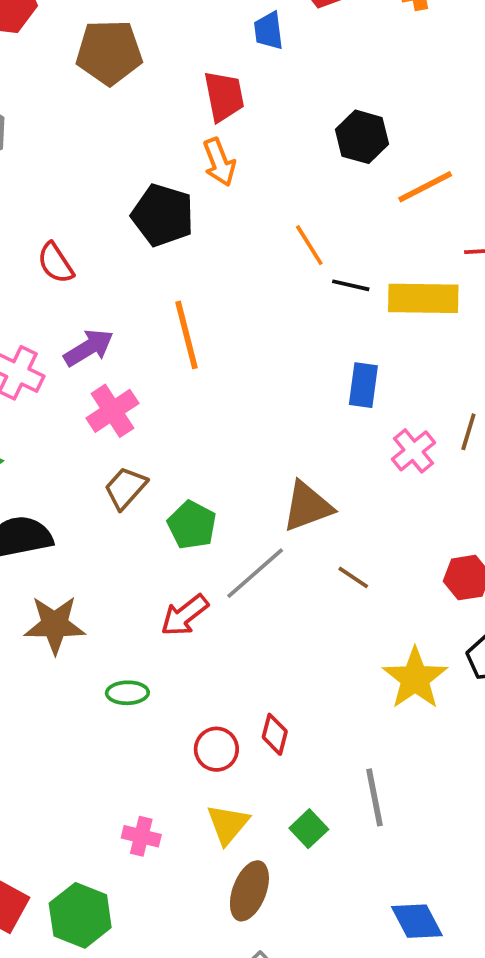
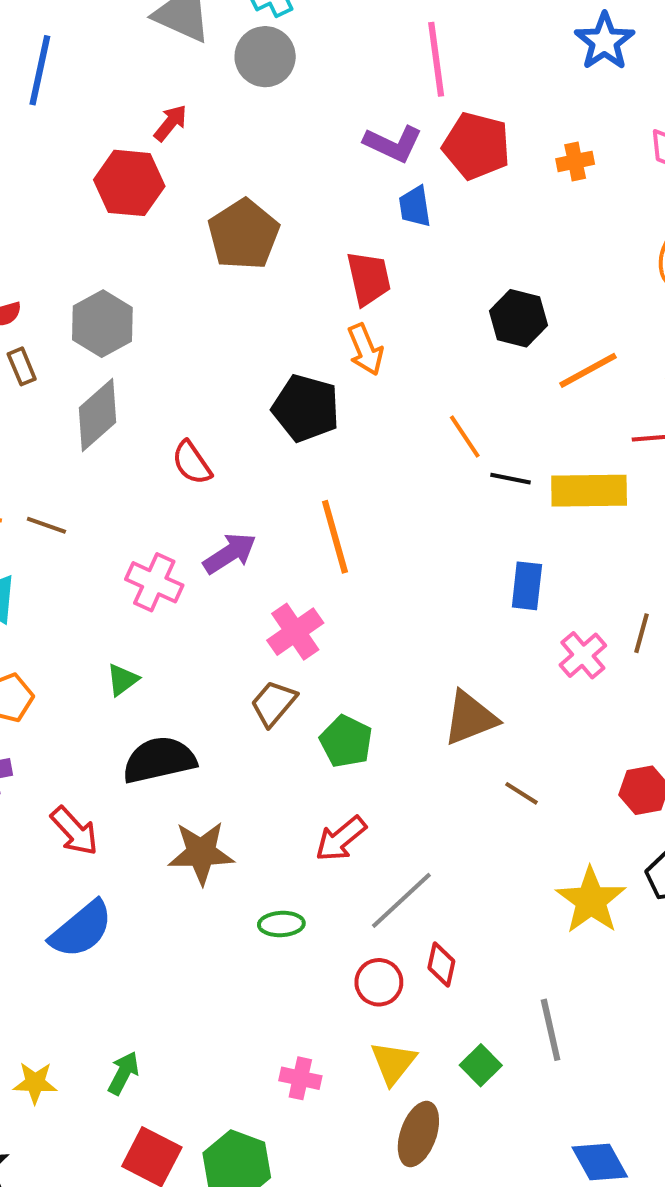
brown pentagon: (109, 52) -> (244, 234), turned -30
pink cross: (112, 411) -> (295, 632), moved
gray line: (255, 573) -> (401, 900), moved

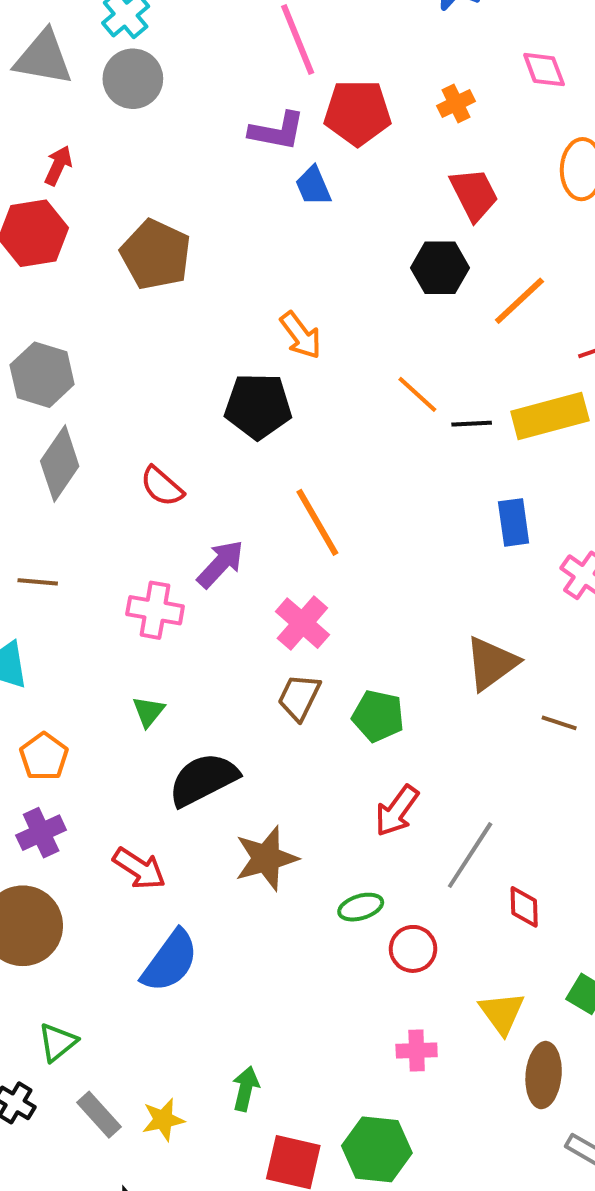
red trapezoid: (369, 278) -> (474, 194), moved
red circle: (379, 982) -> (413, 949), moved

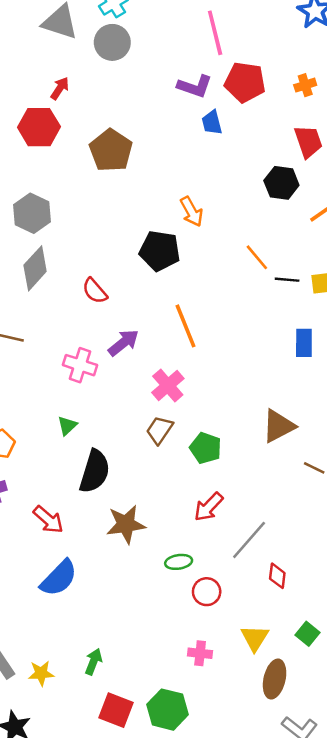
black semicircle: (203, 779) -> (95, 471), turned 126

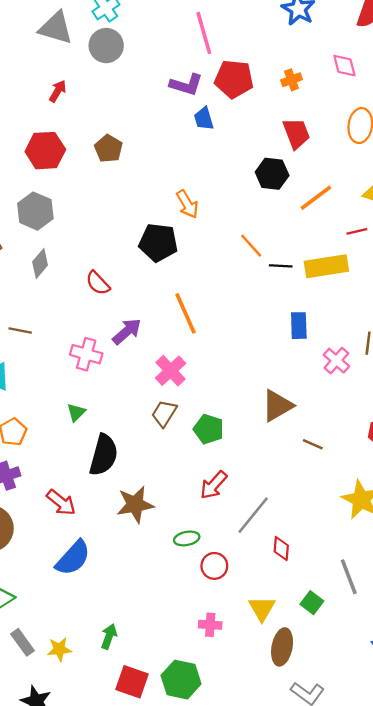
red hexagon: (39, 127) -> (45, 151), moved
brown pentagon: (111, 150) -> (109, 149), size x0.7
gray diamond: (35, 268) -> (40, 263), size x0.7

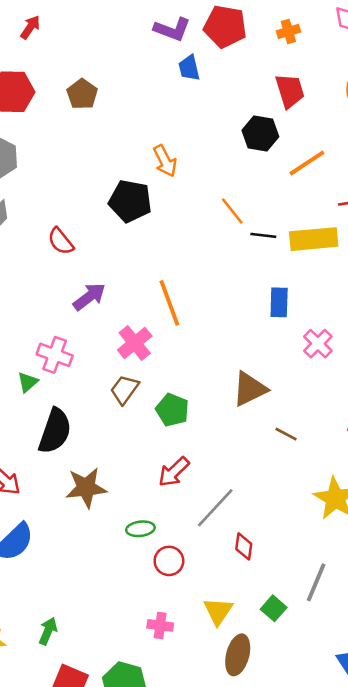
orange line: (185, 313) -> (169, 303), moved
pink cross: (86, 354) -> (55, 355), moved
gray line: (349, 577) -> (316, 582), turned 40

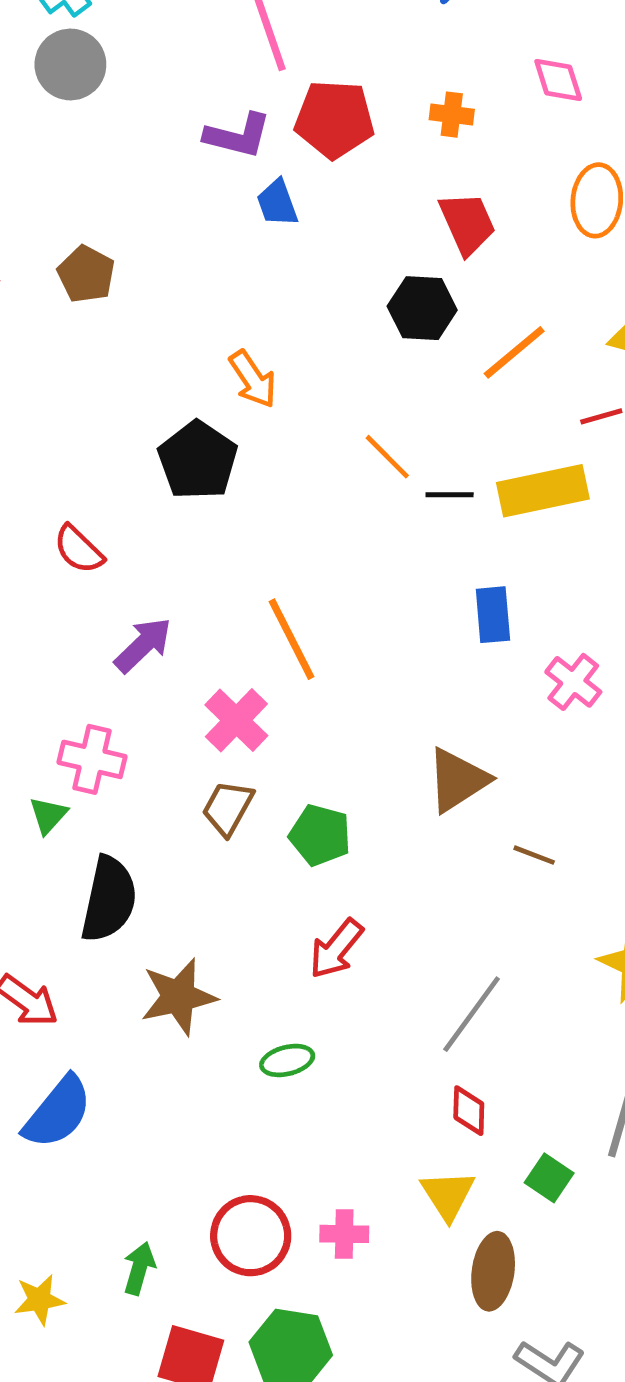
orange cross: (288, 31) -> (452, 115), turned 30
black pentagon: (130, 201) -> (198, 460), turned 30
gray line: (215, 508) -> (472, 1014), moved
red diamond: (244, 546) -> (469, 1111), moved
red circle: (169, 561) -> (251, 1236), moved, size x1.4

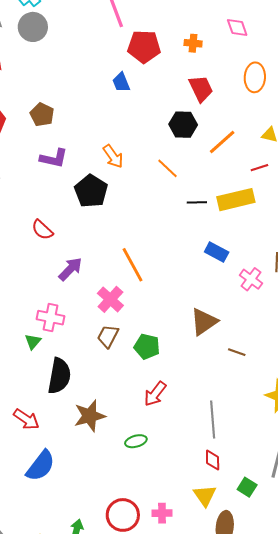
purple L-shape: (238, 136) -> (54, 158), moved
orange line: (387, 457) -> (167, 168), moved
blue rectangle: (493, 615) -> (217, 252), turned -55
gray line: (472, 1014) -> (213, 420), turned -39

